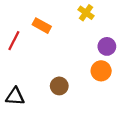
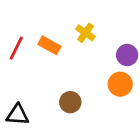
yellow cross: (86, 13) -> (86, 33), moved
orange rectangle: (42, 26) -> (49, 45), moved

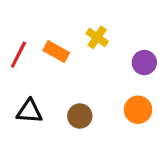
orange circle: (120, 84) -> (138, 110), moved
black triangle: (18, 115) -> (29, 111), moved

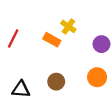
orange rectangle: (56, 51) -> (52, 40), moved
black triangle: (29, 111) -> (21, 89), moved

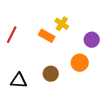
orange circle: (97, 77) -> (80, 63), moved

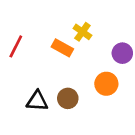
black triangle: (19, 81) -> (37, 101), moved

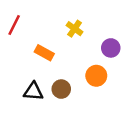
red line: (16, 46) -> (14, 25), moved
orange rectangle: (62, 48) -> (44, 53), moved

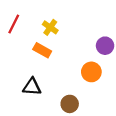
yellow cross: (75, 29) -> (50, 27), moved
brown circle: (61, 89) -> (70, 104), moved

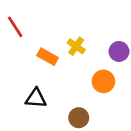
red line: (14, 24) -> (15, 27), turned -60
yellow cross: (50, 27) -> (76, 46), moved

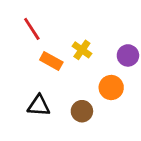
red line: (15, 27) -> (32, 29), moved
brown circle: (79, 118) -> (82, 111), moved

